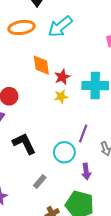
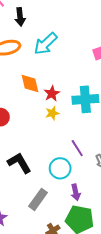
purple line: (83, 133) -> (77, 148), turned -48
purple arrow: (86, 171) -> (76, 192), moved
gray rectangle: (40, 182) -> (38, 199), size x1.5

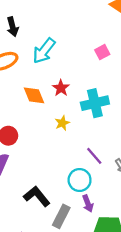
red star: (52, 94) -> (61, 88), moved
black L-shape: (19, 163) -> (37, 196), moved
purple arrow: (76, 192) -> (88, 204), moved

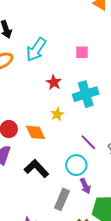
pink square: (102, 52) -> (82, 52), moved, turned 32
orange diamond: (34, 95) -> (35, 132), moved
black L-shape: (37, 196) -> (36, 169), moved

